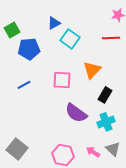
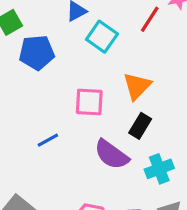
red line: (111, 38) -> (150, 19), moved, turned -54
blue line: (24, 85) -> (48, 140), moved
black rectangle: (105, 95) -> (140, 126), moved

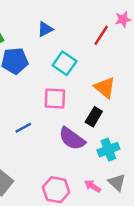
cyan square: (102, 37) -> (65, 63), moved
orange triangle: (137, 86) -> (105, 88), moved, turned -35

